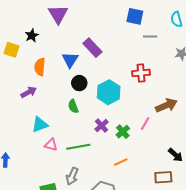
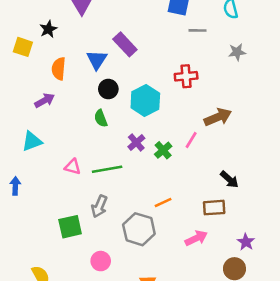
cyan triangle: (40, 125) -> (32, 141), moved
orange line: (121, 162) -> (163, 202), moved

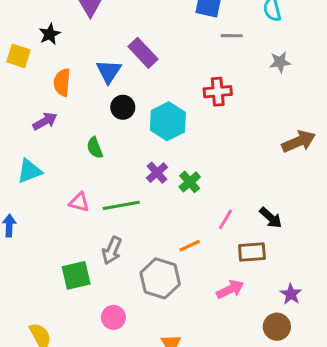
brown arrow: (218, 117) -> (299, 141), moved
green semicircle: (101, 118) -> (95, 148), moved
pink line: (191, 140) -> (226, 219), moved

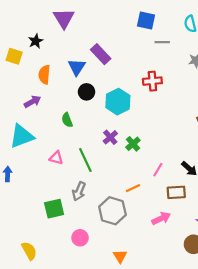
cyan triangle: (29, 171) -> (22, 136), size x1.4
green line: (121, 205) -> (85, 160), turned 75

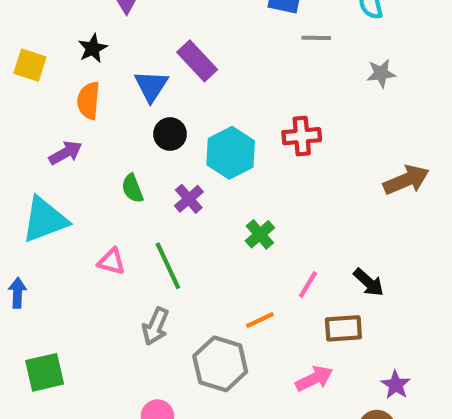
black star: (36, 41) -> (93, 48), moved
red cross: (152, 81) -> (302, 136), moved
purple cross: (110, 137) -> (189, 199), moved
green square: (54, 209) -> (45, 372), moved

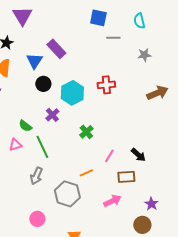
brown arrow: (406, 180) -> (157, 93), moved
green semicircle: (132, 188) -> (25, 126), moved, turned -32
pink triangle: (111, 261) -> (15, 145), turned -32

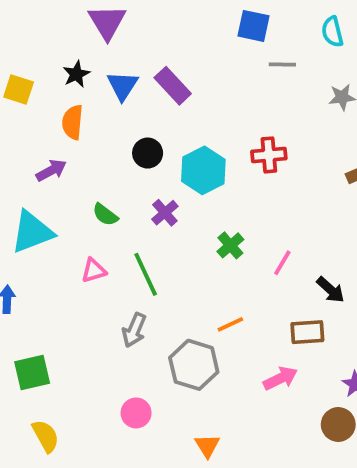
blue triangle: (34, 61) -> (123, 86), moved
green semicircle: (25, 126) -> (105, 215), moved
pink line: (109, 156) -> (282, 263), moved

